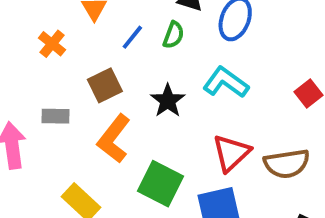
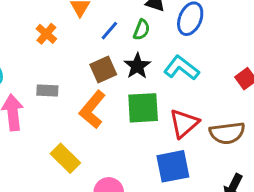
brown square: (105, 85) -> (103, 70), moved
black star: (168, 101) -> (137, 66), moved
green square: (160, 184) -> (143, 108), moved, turned -32

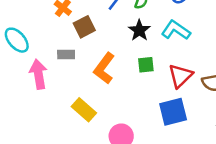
brown square: (103, 70) -> (84, 27), moved
green square: (143, 108) -> (146, 65), size x0.6

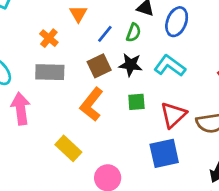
brown square: (84, 27) -> (99, 66), moved
black star: (139, 30) -> (131, 65), turned -30
gray rectangle: (66, 55) -> (50, 72), moved, size x1.5

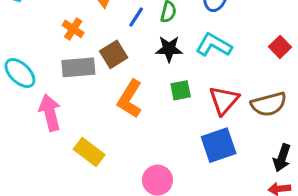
brown square: (99, 66) -> (114, 54), moved
yellow rectangle: (68, 148) -> (89, 152), moved

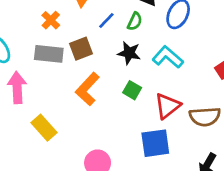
green square: (181, 90) -> (132, 90), turned 30

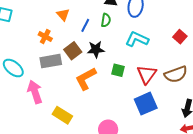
black star: (129, 53) -> (96, 49), moved
orange L-shape: (87, 89) -> (86, 79), turned 35

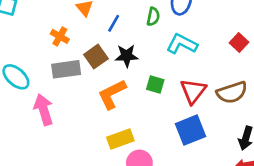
green semicircle: (106, 20) -> (153, 17), moved
yellow rectangle: (62, 115) -> (120, 139), moved, turned -54

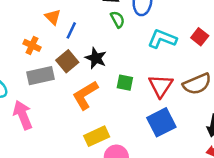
green semicircle: (153, 17) -> (117, 19), turned -35
blue line: (114, 23) -> (71, 30), moved
cyan L-shape: (182, 44) -> (162, 39), moved
black star: (127, 56) -> (96, 58), turned 30

